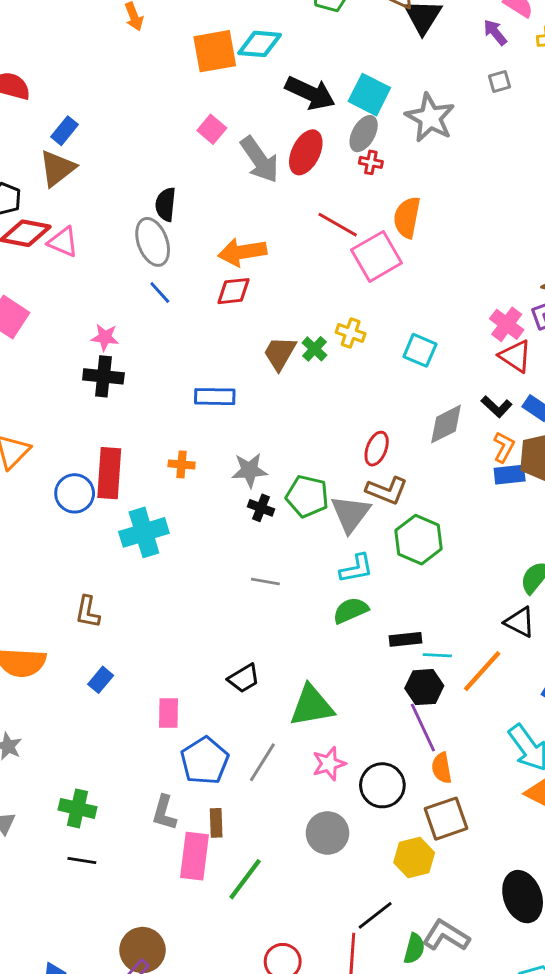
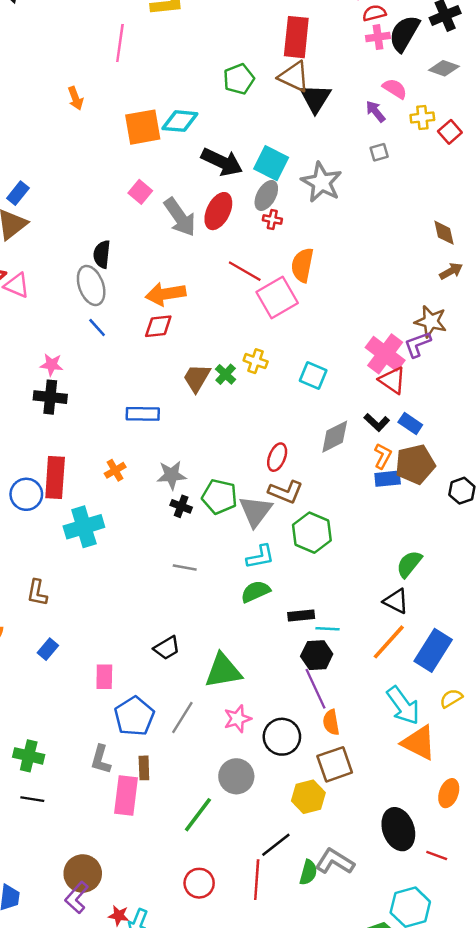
pink cross: (507, 324) -> (385, 354), size x1.4
orange cross: (182, 464) -> (115, 470), turned -35
orange line: (482, 671) -> (389, 642), moved
green line: (245, 879) -> (198, 815), moved

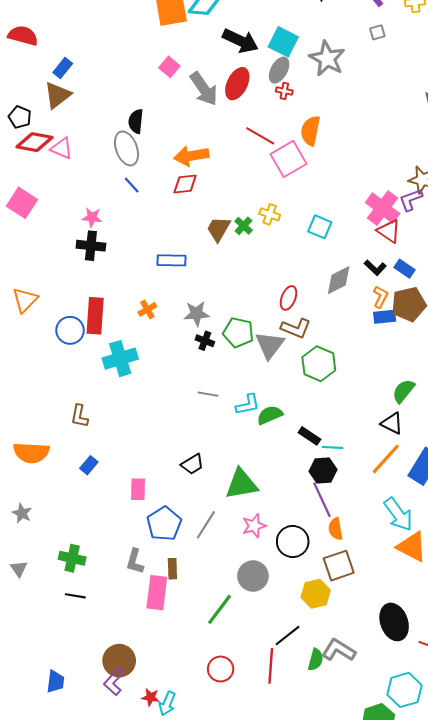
cyan L-shape: (260, 557) -> (248, 405), moved
black rectangle: (301, 616) -> (309, 436), turned 40

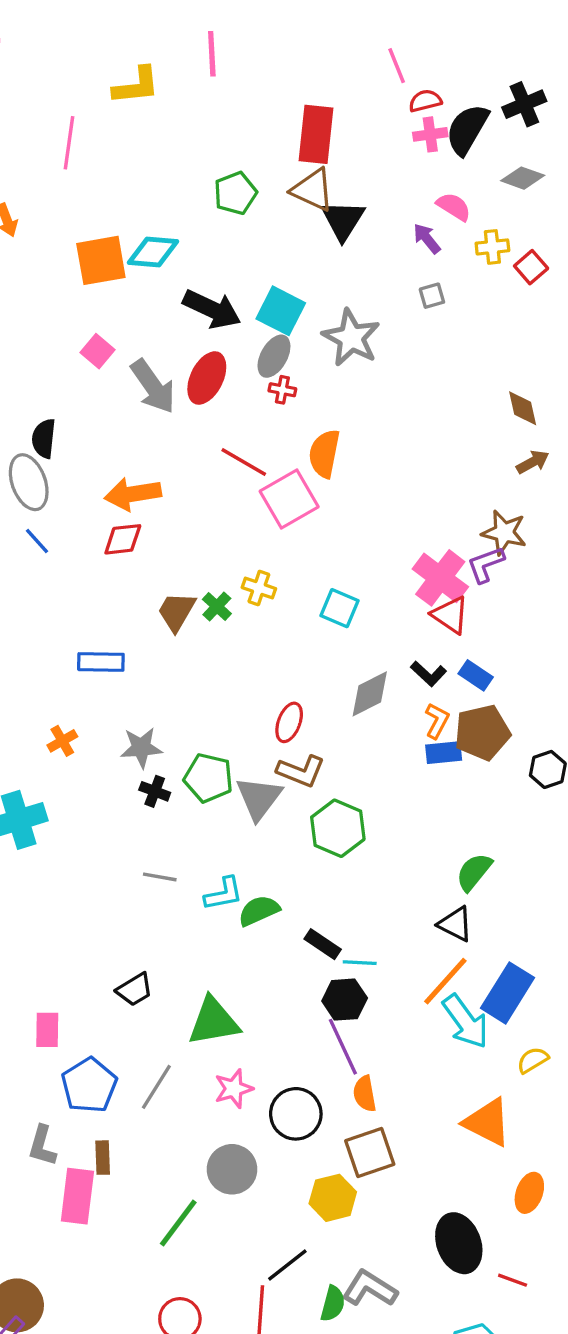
cyan arrow: (398, 514) -> (466, 1021), moved

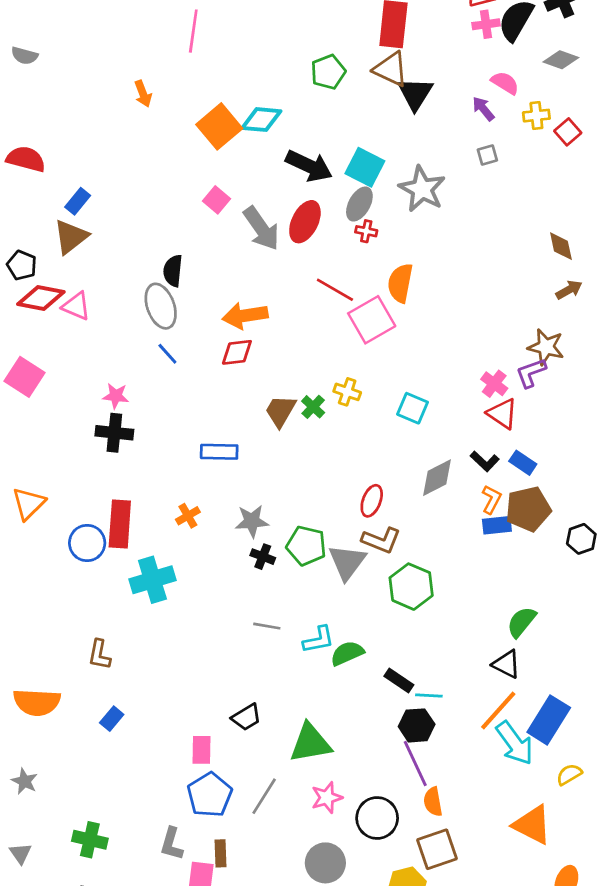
orange square: (101, 260) -> (219, 126), turned -30
pink cross: (440, 578) -> (494, 384), size x0.6
pink rectangle: (47, 1030) -> (201, 750), moved

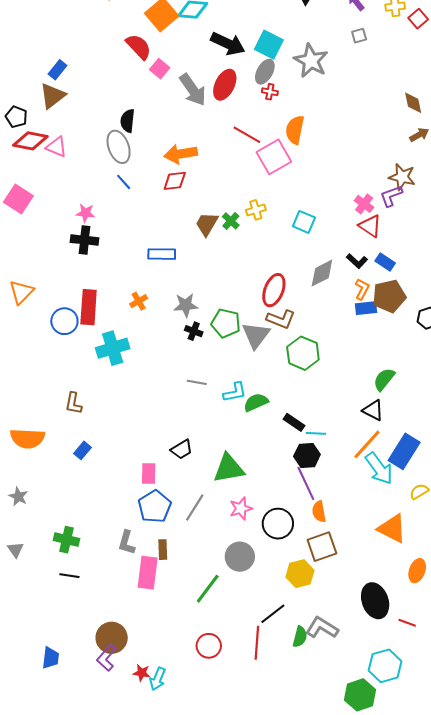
red semicircle: (26, 159) -> (139, 47), moved, turned 32
yellow cross: (347, 392) -> (256, 210), turned -36
red ellipse: (372, 501) -> (274, 290), size x1.4

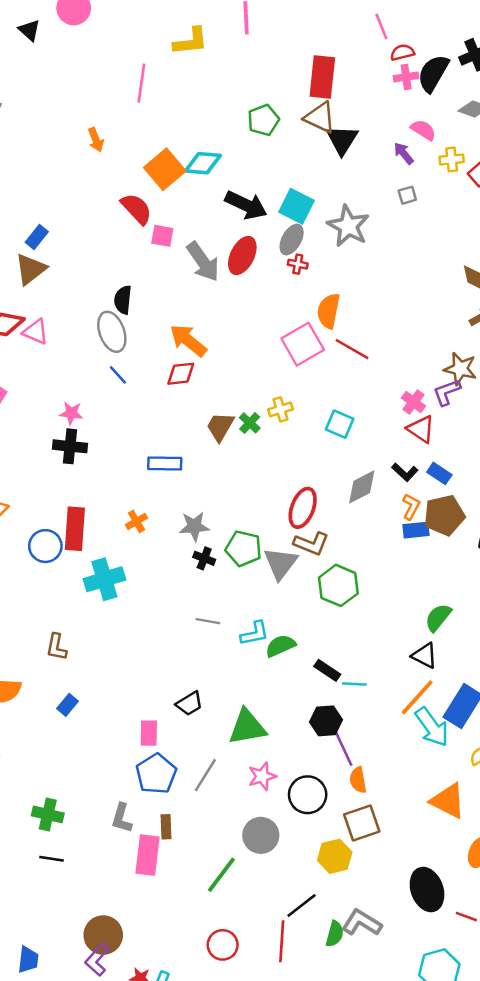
pink square: (160, 69) -> (162, 236), turned -30
red line: (247, 135) -> (352, 349), moved
orange arrow: (181, 154) -> (188, 340), turned 48
black hexagon: (307, 455) -> (326, 721), moved

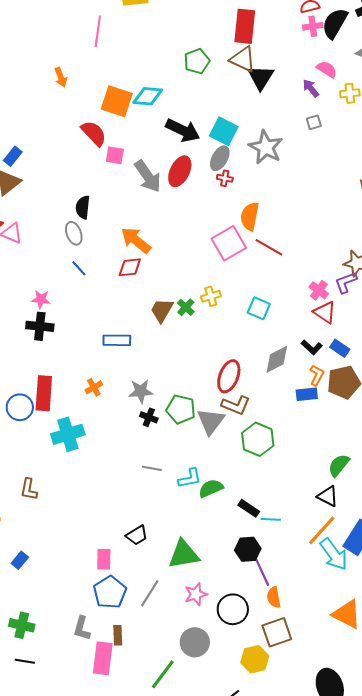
orange square: (165, 169) -> (117, 101), turned -32
gray ellipse: (112, 332) -> (74, 233), size x0.7
blue rectangle: (416, 530) -> (307, 394), moved
blue rectangle: (68, 705) -> (20, 560), moved

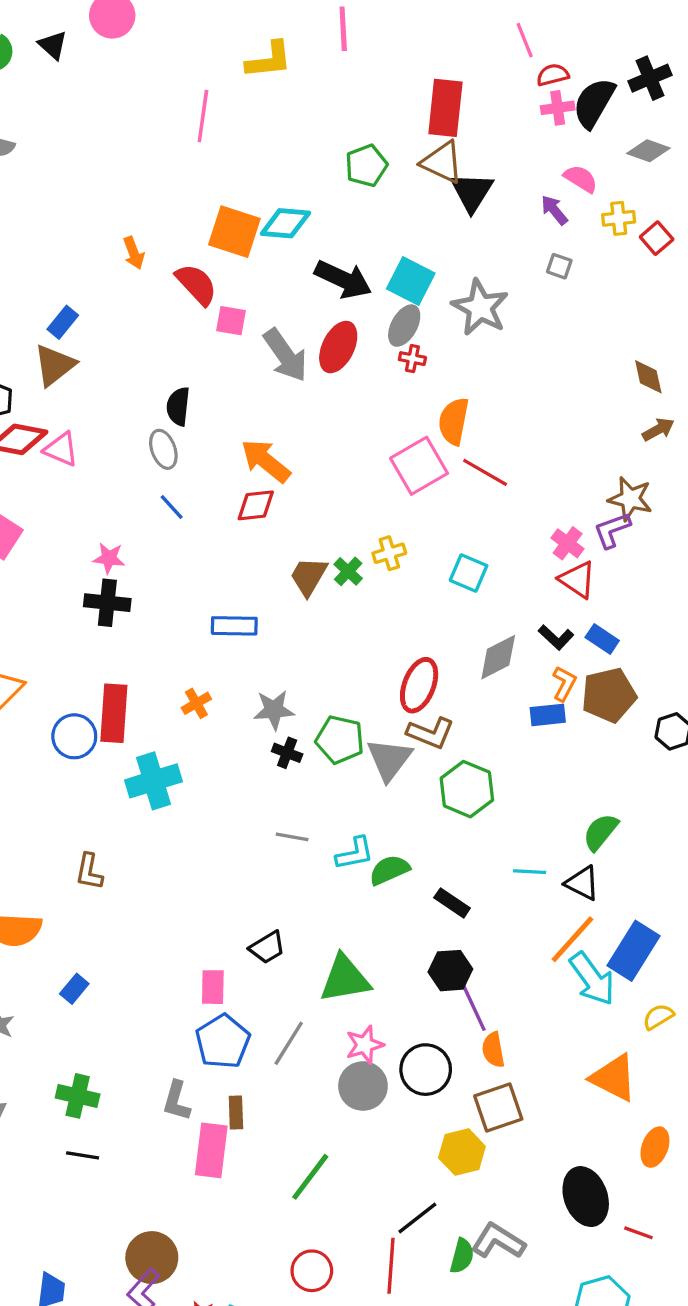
orange arrow: (61, 77) -> (134, 253), moved
gray square: (314, 122) -> (559, 266), turned 35
cyan line: (271, 519) -> (530, 872), moved
gray circle: (195, 642) -> (363, 1086), moved

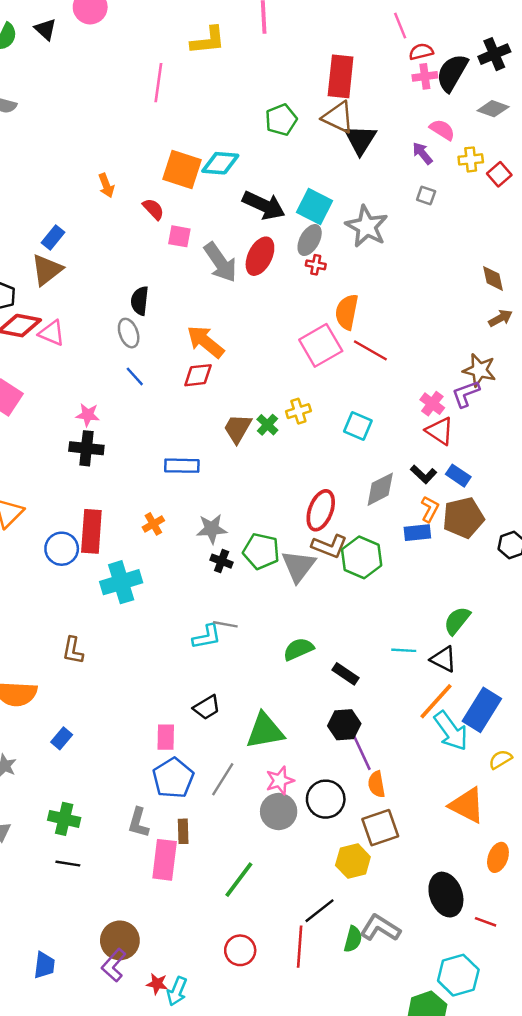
red semicircle: (196, 284) -> (153, 209), size x0.7
green hexagon: (467, 789) -> (362, 557), moved
cyan L-shape: (355, 853) -> (207, 637), moved

